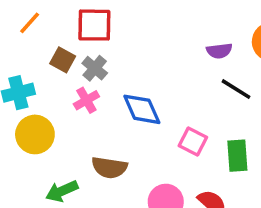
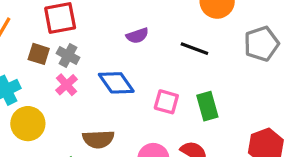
purple semicircle: (219, 51) -> (137, 36), moved

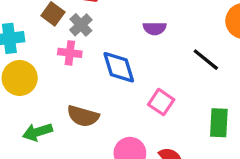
pink cross: (67, 85) -> (70, 53), turned 30
green rectangle: (207, 106) -> (219, 123), moved

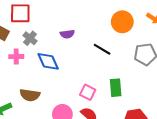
gray cross: (81, 25) -> (30, 38), moved
pink square: (161, 102) -> (88, 92), moved

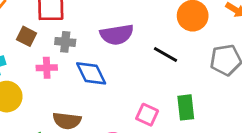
purple semicircle: (67, 34) -> (117, 35), size x1.6
gray cross: (30, 38) -> (65, 42), turned -32

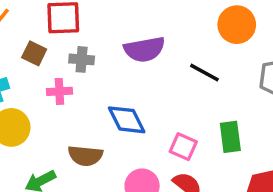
blue diamond: (91, 73) -> (127, 120), moved

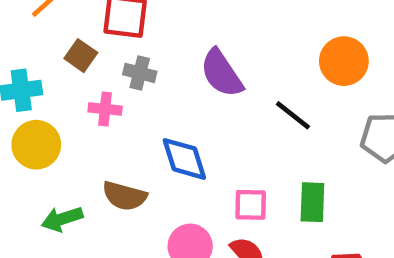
purple semicircle: (144, 49) -> (222, 73), turned 57
pink square: (183, 147) -> (251, 205), turned -32

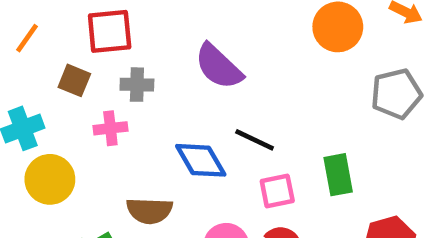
black line: (293, 115) -> (255, 140), moved

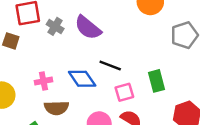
gray cross: (137, 85) -> (55, 26), moved, turned 35
pink cross: (110, 128) -> (43, 81), moved

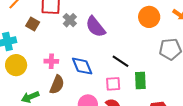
black line: (110, 66) -> (120, 61), moved
brown semicircle: (56, 108) -> (57, 85), turned -78

